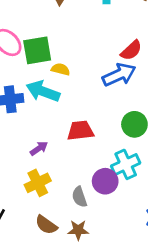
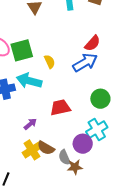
yellow semicircle: (61, 69) -> (50, 62), moved, turned 56
brown semicircle: (46, 225) -> (46, 148), moved
brown star: (78, 230) -> (75, 167), moved

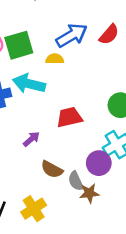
yellow semicircle: (50, 62) -> (55, 59), turned -64
blue arrow: (85, 62) -> (72, 35), moved
yellow cross: (32, 150) -> (34, 209), moved

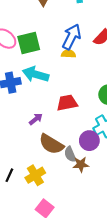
blue arrow: (72, 35) -> (72, 37), turned -35
yellow semicircle: (55, 59) -> (68, 54), moved
brown semicircle: (52, 169) -> (51, 144), size x1.4

